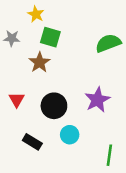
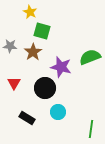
gray star: (12, 38) -> (10, 46), moved
green semicircle: (108, 43) -> (90, 57), moved
purple star: (97, 100) -> (61, 67), moved, turned -30

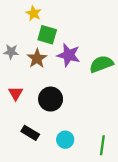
purple star: (61, 67) -> (69, 55), moved
cyan circle: (58, 112) -> (65, 140), moved

